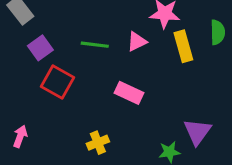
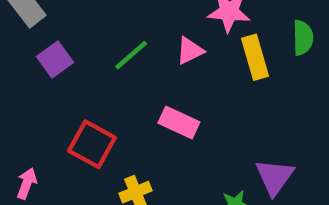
green line: (95, 45) -> (131, 55), turned -48
red square: (57, 82) -> (92, 144), moved

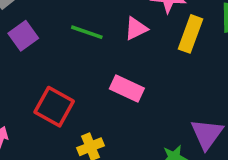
green line: (131, 55) -> (87, 32), turned 60
yellow rectangle: (255, 57) -> (190, 34), turned 36

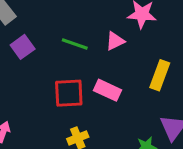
yellow rectangle: (190, 34) -> (160, 75), moved
red square: (54, 107) -> (69, 93), moved, turned -32

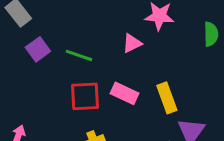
green line: (75, 44) -> (79, 55), moved
yellow rectangle: (160, 75) -> (167, 98), moved, turned -40

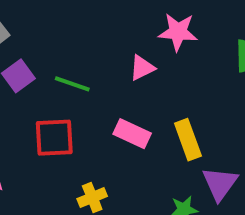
red square: (85, 96) -> (54, 138), moved

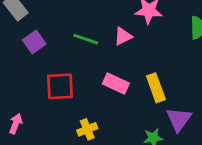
green line: (72, 84) -> (86, 39), moved

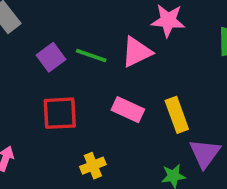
pink triangle: (123, 36) -> (137, 52), size x1.4
purple square: (34, 42) -> (51, 57), moved

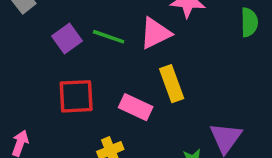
pink rectangle: (128, 110) -> (136, 107), moved
yellow rectangle: (177, 115) -> (172, 84), moved

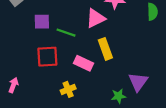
green line: (109, 37) -> (66, 33), moved
purple square: (67, 39) -> (42, 22), turned 35

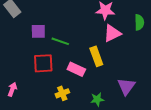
pink triangle: (96, 18) -> (112, 33), moved
green star: (119, 96) -> (97, 99), moved

